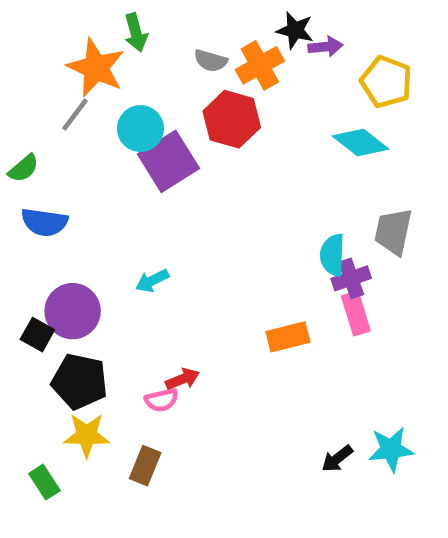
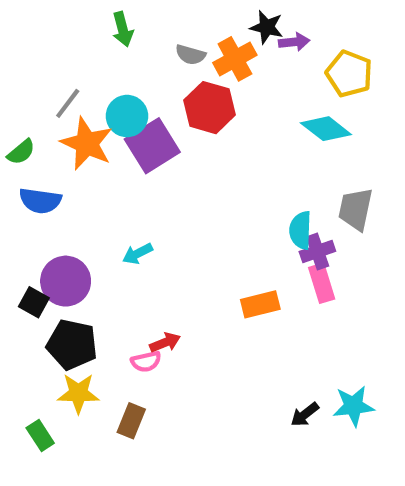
orange star: (96, 68) -> (87, 144), moved

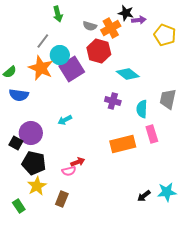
gray line: (68, 103) -> (43, 41), moved
cyan diamond: (326, 129) -> (128, 74), moved
purple cross: (317, 251) -> (113, 101), moved, turned 35
orange rectangle: (260, 304) -> (123, 144), size x1.4
yellow star: (78, 393) -> (37, 186), turned -30

